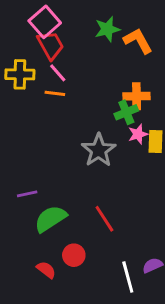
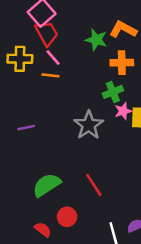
green star: (107, 29) -> (96, 40), moved, turned 30
orange L-shape: (138, 41) -> (123, 30), turned -32
orange cross: (137, 96) -> (122, 63), moved
purple line: (27, 194) -> (26, 128), moved

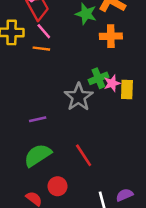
green cross: (113, 92) -> (98, 78), moved
purple line: (26, 128) -> (38, 119), moved

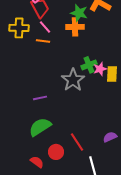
orange cross: (111, 36) -> (75, 27), moved
red line: (84, 155) -> (77, 142), moved
purple semicircle: (124, 195) -> (110, 137), moved

